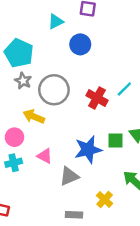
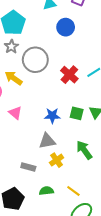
blue star: (88, 150) -> (52, 116), size x0.7
gray triangle: (69, 176) -> (47, 141), moved

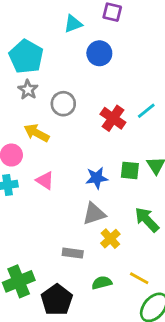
gray circle: (35, 60) -> (63, 104), size x0.7

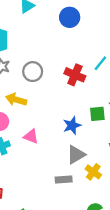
blue circle: (99, 53) -> (70, 17), moved
gray rectangle: (73, 253) -> (64, 179), moved

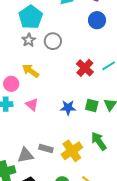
gray circle: (33, 72) -> (53, 41), moved
gray triangle: (76, 155) -> (25, 155), moved
yellow cross: (93, 172) -> (72, 151), size x1.5

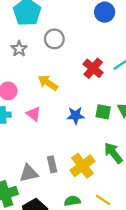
gray star: (29, 40) -> (19, 49), moved
yellow arrow: (31, 71) -> (48, 83), moved
gray rectangle: (46, 148) -> (52, 164), turned 64

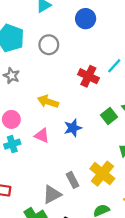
gray circle: (54, 39) -> (49, 45), moved
green square: (103, 112) -> (109, 116), turned -35
blue star: (76, 116) -> (73, 128), moved

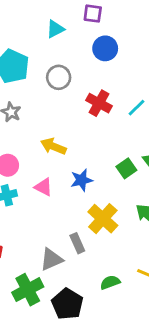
red cross: (88, 76) -> (99, 103), moved
yellow cross: (102, 174) -> (103, 219), moved

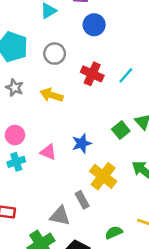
yellow arrow: (53, 146) -> (52, 95), moved
gray triangle: (51, 259) -> (60, 216), turned 40

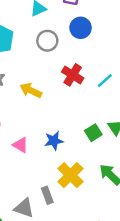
gray circle: (55, 54) -> (47, 41), moved

